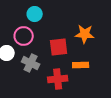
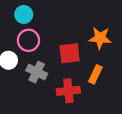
cyan circle: (35, 14) -> (24, 14), moved
orange rectangle: (81, 65) -> (95, 74), turned -63

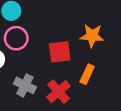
gray cross: (37, 72) -> (25, 85), moved
red cross: (68, 91) -> (58, 92), turned -35

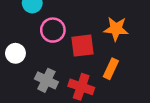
pink circle: (16, 38) -> (53, 30), moved
red cross: (58, 92) -> (81, 87), turned -30

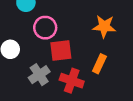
red square: (83, 46) -> (61, 51), moved
gray cross: (46, 80) -> (39, 75), turned 30

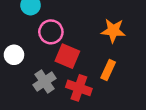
red square: (61, 51) -> (67, 56), turned 30

